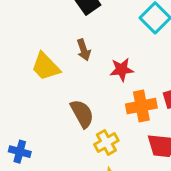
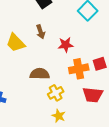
brown semicircle: (82, 114) -> (40, 74), turned -60

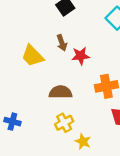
red star: (66, 45) -> (81, 56), moved
yellow cross: (56, 93) -> (64, 123), moved

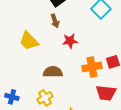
brown arrow: (62, 43) -> (55, 21), moved
yellow cross: (64, 123) -> (45, 98), moved

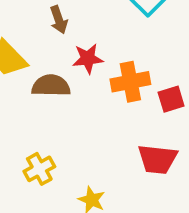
orange cross: (92, 67) -> (130, 82), moved
brown semicircle: (53, 72) -> (51, 86), moved

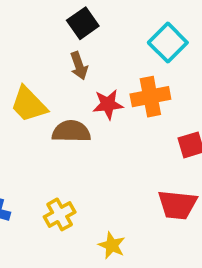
orange cross: (130, 82) -> (150, 97), moved

